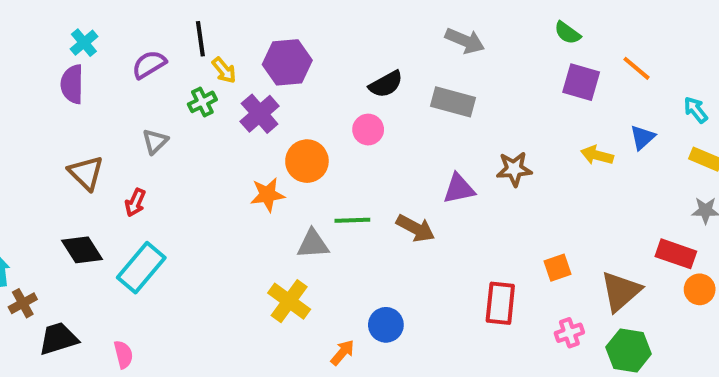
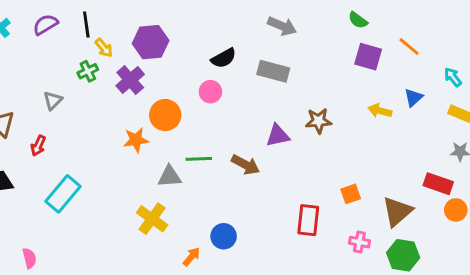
purple semicircle: (149, 64) -> (45, 25), moved
cyan rectangle: (141, 268) -> (63, 194), moved
pink cross: (569, 333) -> (359, 242), turned 30

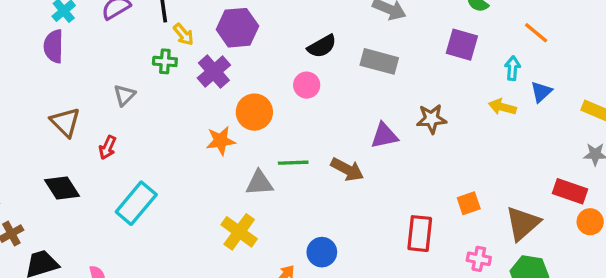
purple square: (368, 57) -> (462, 45), moved
green cross: (88, 71) -> (165, 61), turned 30
cyan arrow: (453, 77) -> (513, 68), moved, turned 42

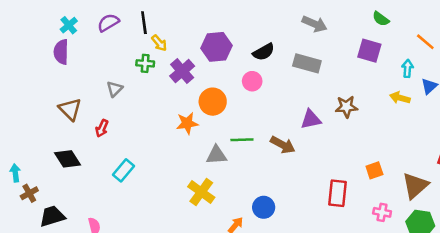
purple hexagon: (237, 28) -> (216, 47), moved
cyan rectangle: (136, 203) -> (124, 170), size x0.7

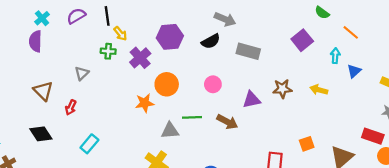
green semicircle: (381, 19) -> (322, 13), moved
gray arrow: (315, 24) -> (225, 19), moved
purple square: (369, 51) -> (302, 40), turned 35
pink circle: (252, 81) -> (213, 84), moved
yellow arrow: (400, 98) -> (319, 90), moved

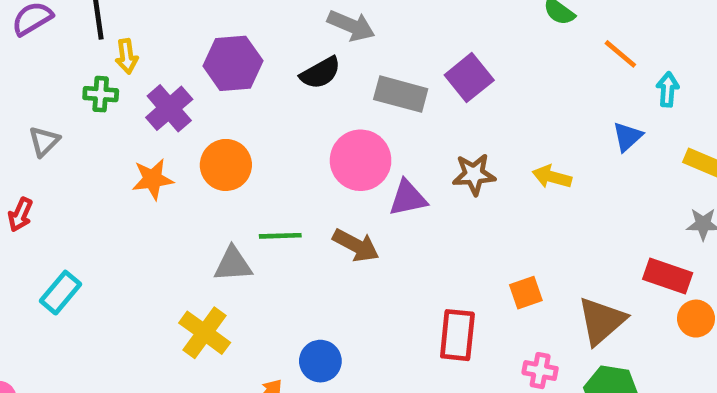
yellow arrow: (120, 34) -> (127, 56), turned 32
purple square: (302, 40) -> (469, 78), moved
cyan arrow: (335, 56) -> (668, 89), moved
pink circle: (213, 84) -> (361, 160), moved, size x1.6
orange star: (145, 103) -> (153, 179), moved

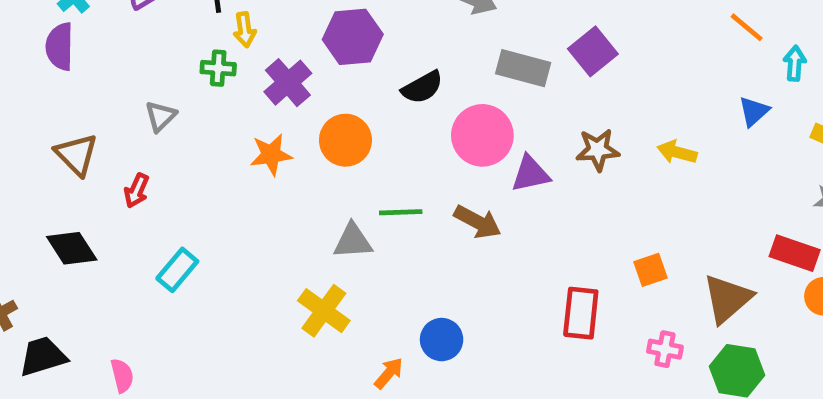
black semicircle: (320, 73) -> (422, 87), moved

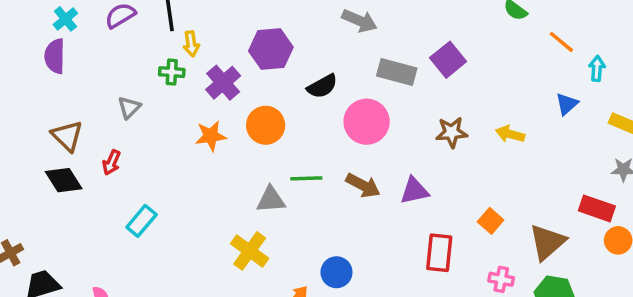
purple triangle: (530, 174) -> (414, 191), moved
black diamond: (72, 248) -> (64, 180), moved
orange square: (651, 270) -> (491, 221), turned -30

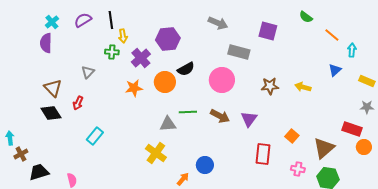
purple square: (448, 60) -> (268, 31), moved, turned -36
black semicircle: (322, 86) -> (186, 69), moved
purple triangle: (414, 191) -> (249, 119), turned -42

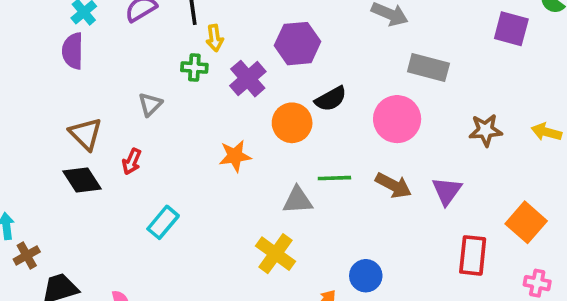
purple square: (268, 31) -> (511, 29), moved
orange star: (134, 88) -> (235, 156), moved
orange square: (292, 136) -> (526, 222), size x1.5

